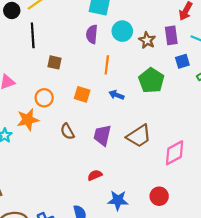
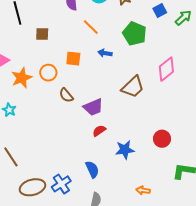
orange line: (107, 65) -> (91, 27), turned -42
orange circle: (44, 98) -> (48, 73), moved
orange star: (28, 120) -> (22, 78), moved
purple trapezoid: (102, 135) -> (93, 107), moved, turned -115
pink diamond: (175, 153) -> (166, 69), moved

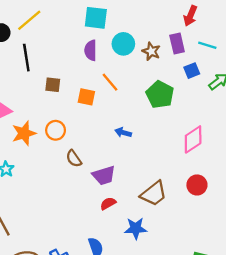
blue arrow: (105, 53) -> (123, 133), moved
orange square: (73, 59) -> (86, 97), moved
brown trapezoid: (133, 87) -> (154, 194), moved
red circle: (162, 139) -> (197, 185), moved

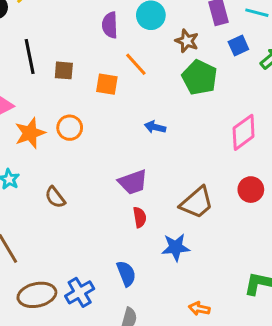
brown star: (151, 51) -> (187, 41), moved
black line: (26, 58) -> (30, 57), moved
brown semicircle: (74, 159) -> (55, 197), moved
red semicircle: (108, 203) -> (140, 217), turned 112

